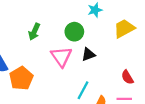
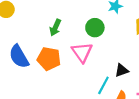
black triangle: (88, 54) -> (122, 70), moved
orange pentagon: (21, 78) -> (49, 59), moved, turned -30

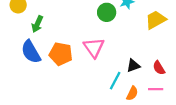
green arrow: (55, 28) -> (37, 24), moved
green circle: (95, 28) -> (107, 12), moved

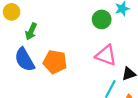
pink triangle: (94, 48) -> (106, 55), moved, turned -35

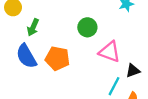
green circle: (102, 19) -> (87, 27), moved

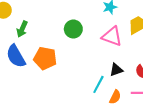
pink triangle: (110, 52) -> (112, 36), moved

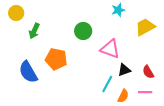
pink triangle: (112, 36) -> (110, 49), moved
blue semicircle: (16, 56) -> (28, 72), moved

